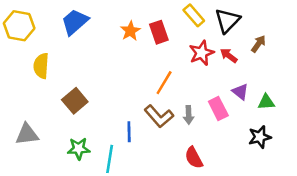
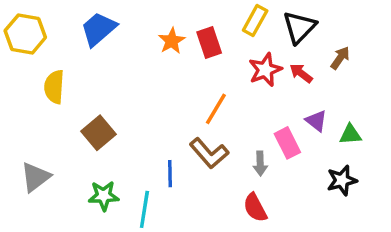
yellow rectangle: (194, 15) -> (255, 20), turned 70
gray arrow: (189, 115) -> (260, 163), moved
gray triangle: (27, 134) -> (36, 177), turned -30

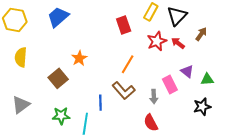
orange star: (172, 41) -> (79, 58), moved
yellow semicircle: (54, 87) -> (21, 57), moved

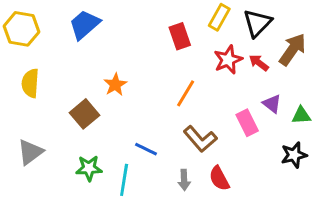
brown arrow: (201, 34) -> (293, 49), size x1.6
brown L-shape: (124, 91) -> (200, 139), moved
gray arrow: (154, 97) -> (184, 180), moved
blue line: (100, 103) -> (146, 149), turned -63

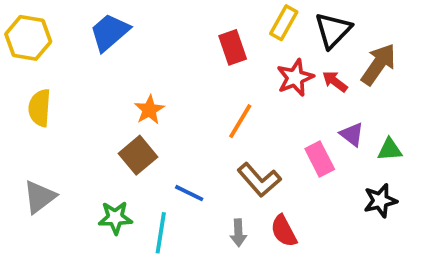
brown square: (84, 114) -> (138, 155), moved

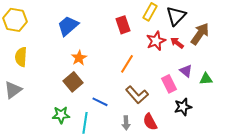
blue trapezoid: (110, 32) -> (68, 26), moved
gray triangle: (40, 197) -> (13, 90), moved
black star: (380, 201) -> (183, 107), moved

